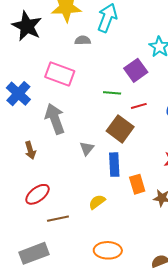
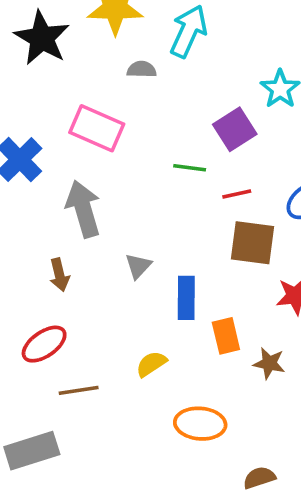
brown square: (120, 129) -> (253, 243), moved, turned -32
brown arrow: (30, 150) -> (59, 275), moved
orange ellipse: (108, 250) -> (200, 424), moved

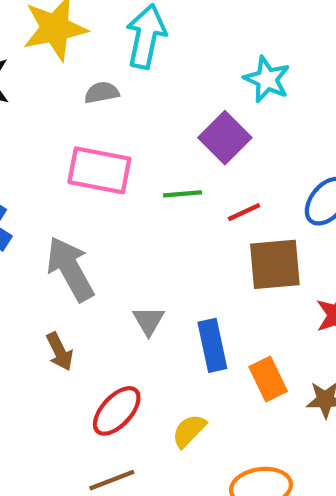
pink rectangle: (97, 128) -> (99, 170), moved
red ellipse: (44, 344) -> (117, 411), moved

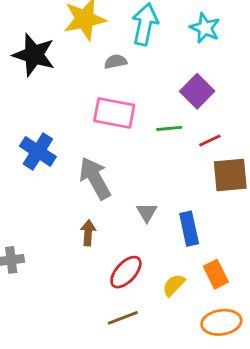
cyan star: (267, 79) -> (205, 28), moved
brown arrow: (60, 351) -> (88, 233), turned -150
orange rectangle: (268, 379) -> (216, 274), moved

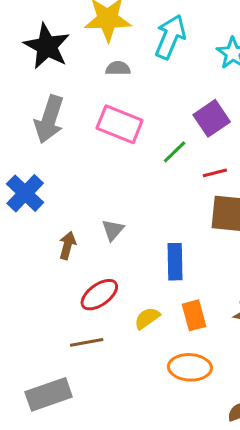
gray semicircle: (116, 62) -> (118, 68), moved
green line: (169, 128) -> (175, 152), turned -50
blue cross: (38, 151) -> (25, 193), moved
gray arrow: (95, 178) -> (49, 119), moved, turned -144
gray triangle: (147, 212) -> (113, 230), moved

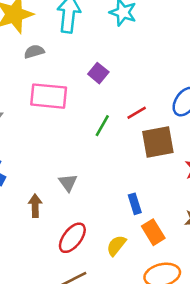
purple square: (212, 118) -> (98, 73), moved, size x0.7
green line: (175, 152) -> (102, 126), moved
blue rectangle: (175, 262) -> (135, 204), moved, size x0.7

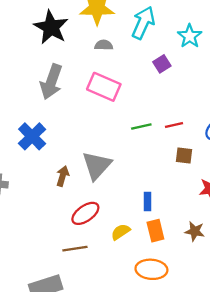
purple square: (98, 73) -> (162, 64), moved
green line: (102, 126) -> (141, 126), turned 30
brown square: (158, 142) -> (184, 155), size x0.6
gray triangle: (68, 183) -> (97, 165), size x1.8

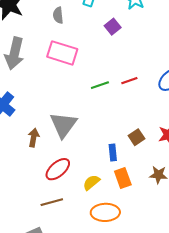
gray semicircle: (104, 45) -> (58, 15), turned -91
brown square: (184, 155) -> (137, 137), moved, turned -35
orange ellipse: (151, 269) -> (105, 212), moved

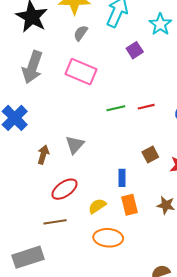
gray semicircle: (58, 15) -> (81, 33), turned 35
gray triangle: (63, 125) -> (75, 145), size x0.7
brown square: (137, 137) -> (150, 154), moved

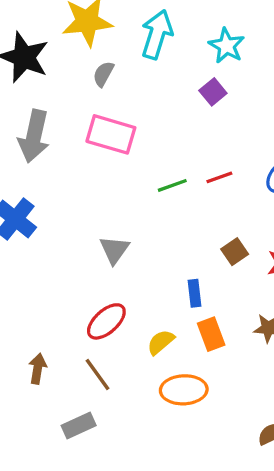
purple square: (135, 50) -> (213, 92), moved
brown arrow: (43, 155) -> (38, 369), moved
brown line: (55, 222) -> (97, 375), turned 70
gray rectangle: (28, 257) -> (79, 426), moved, size x0.7

